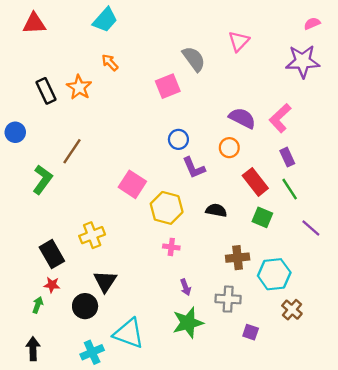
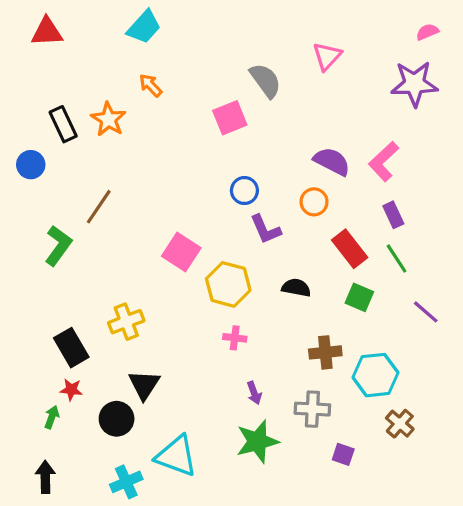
blue circle: (15, 132) -> (31, 165), moved

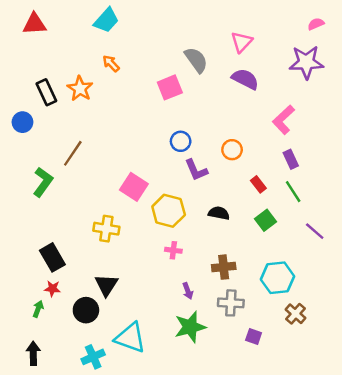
purple semicircle: (332, 161) -> (245, 79), moved
red rectangle: (350, 249) -> (258, 184), size x0.6
green square: (359, 297) -> (266, 220), turned 30
yellow cross: (126, 322) -> (106, 229), moved, turned 30
brown cross: (325, 352) -> (224, 267), moved

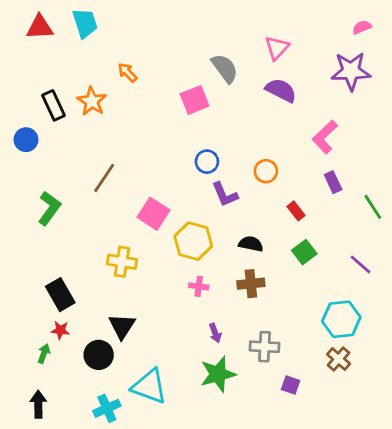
cyan trapezoid: (106, 20) -> (85, 23), moved, turned -60
brown line: (73, 153) -> (104, 178), moved
green line: (293, 192) -> (373, 207), moved
brown cross: (224, 267) -> (251, 284), moved
cyan hexagon: (278, 278) -> (341, 319), moved

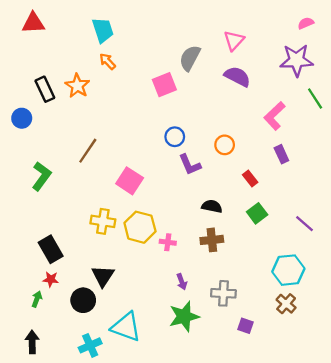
cyan trapezoid: (85, 23) -> (103, 30), moved
gray semicircle: (225, 68) -> (190, 58), turned -116
green line: (373, 207) -> (315, 98), moved
yellow hexagon: (193, 241) -> (140, 227), moved

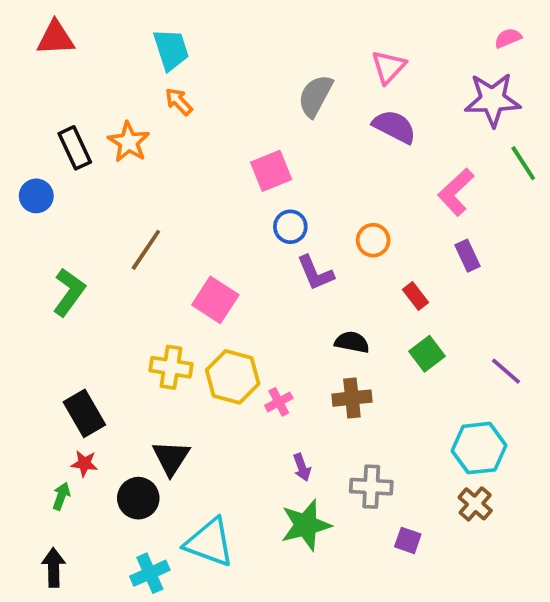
pink square: (164, 85) -> (271, 171), moved
pink cross: (168, 242) -> (279, 402), turned -35

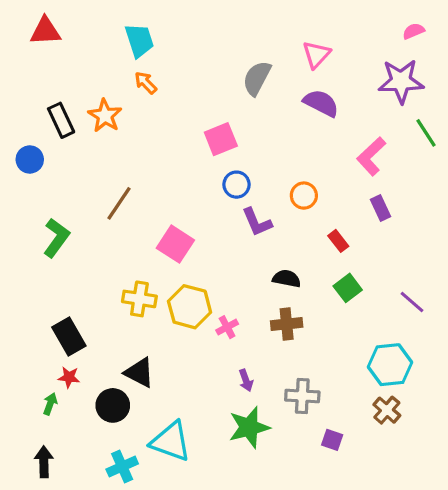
black triangle: (171, 458) -> (139, 373), turned -36

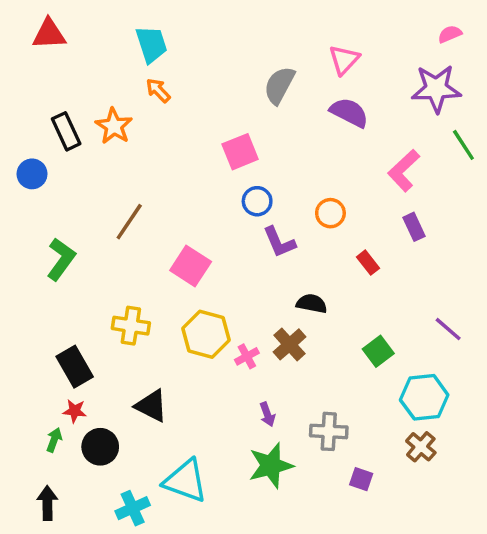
green square: (348, 288) -> (378, 351), moved
yellow cross: (139, 299) -> (131, 326), moved
brown cross: (287, 324) -> (290, 344), moved, turned -36
black circle: (113, 405) -> (100, 447), moved

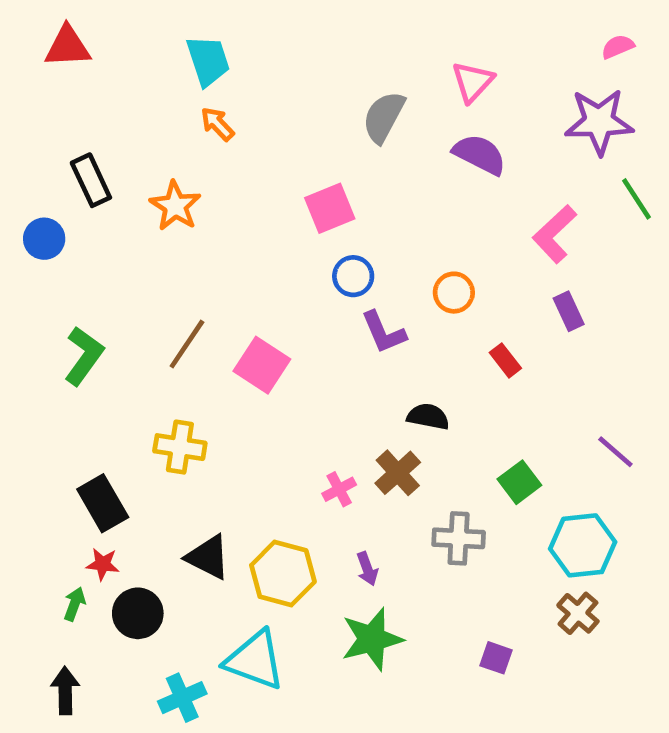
orange star: (114, 126) -> (175, 206), moved
brown line: (129, 222) -> (187, 344), moved
yellow hexagon: (206, 334) -> (283, 574), moved
gray cross: (329, 431) -> (459, 538), moved

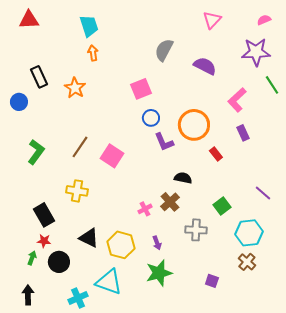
pink triangle: (473, 82) -> (212, 20), moved
orange arrow: (217, 124) -> (93, 53), turned 35
orange circle: (454, 293) -> (194, 125), size x1.8

